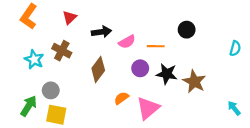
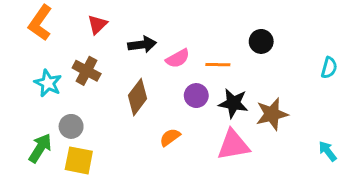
brown star: (194, 82) -> (272, 114), turned 30
pink triangle: (148, 108) -> (233, 145), moved, turned 30

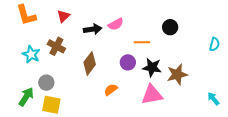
orange L-shape: (40, 23) -> (26, 15), turned -50
pink semicircle: (178, 58) -> (116, 24), moved

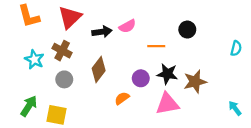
red triangle: (63, 16) -> (70, 17), size x1.6
purple circle: (128, 62) -> (141, 78), moved
gray circle: (46, 83) -> (64, 79), moved

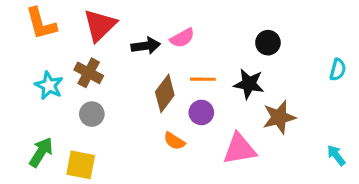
orange line: (156, 46) -> (203, 79), moved
brown diamond: (99, 69) -> (165, 93), moved
black star: (167, 74) -> (249, 84), moved
orange semicircle: (122, 98) -> (174, 141), turned -112

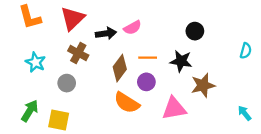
brown cross: (89, 73) -> (78, 53), moved
orange semicircle: (174, 141) -> (127, 103), size x1.6

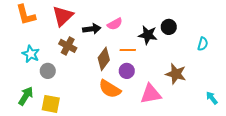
cyan semicircle: (246, 51) -> (203, 44), moved
black star: (181, 61) -> (148, 35), moved
gray circle: (67, 83) -> (48, 71), moved
brown star: (203, 85) -> (176, 74), turned 30

